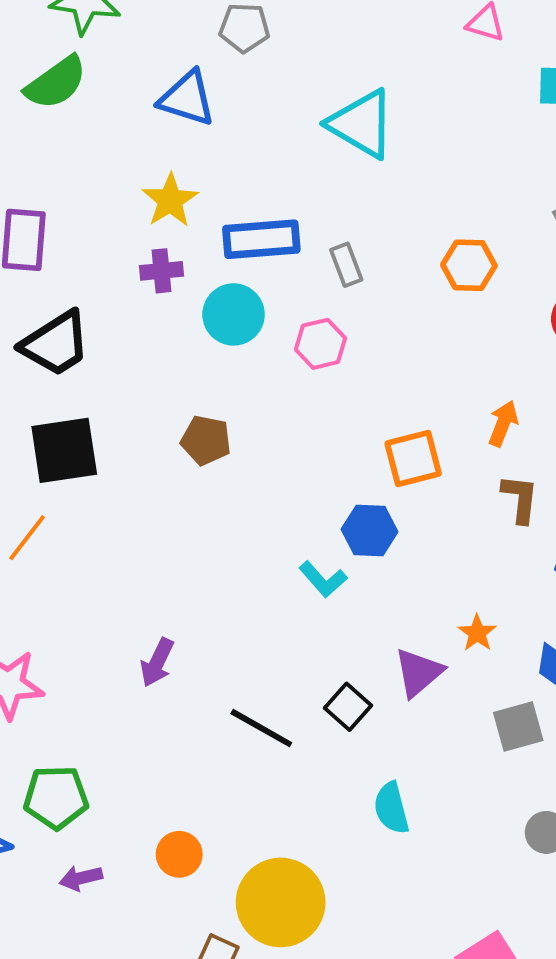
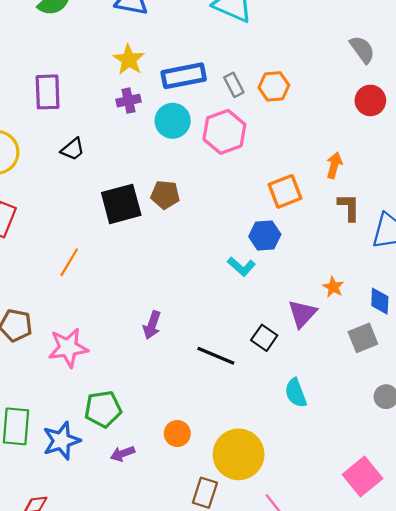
orange hexagon: (469, 265) -> (274, 86), moved
black trapezoid: (56, 344) -> (73, 149), size x0.6
pink hexagon: (320, 344) -> (224, 132), size x1.5
black square: (64, 450) -> (121, 204), moved

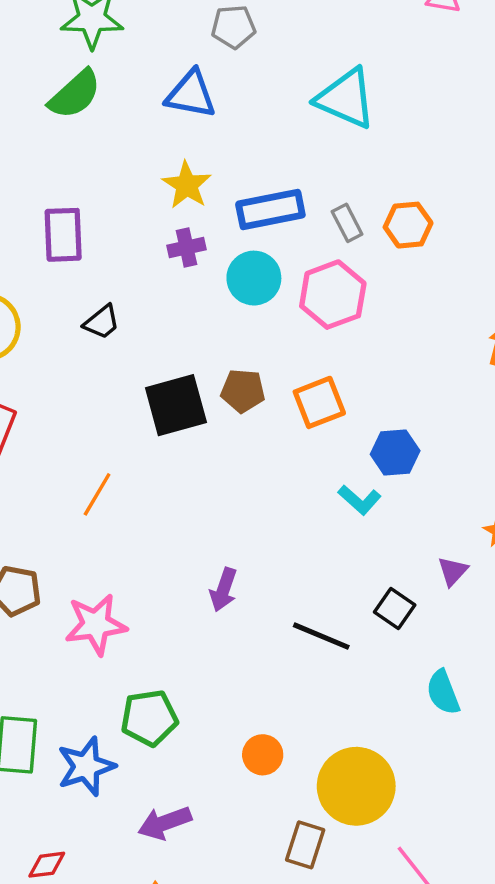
orange square: (285, 191) -> (319, 402), moved
purple triangle: (302, 314) -> (453, 571), size x0.7
purple arrow: (123, 454) -> (165, 823), moved, size x1.4

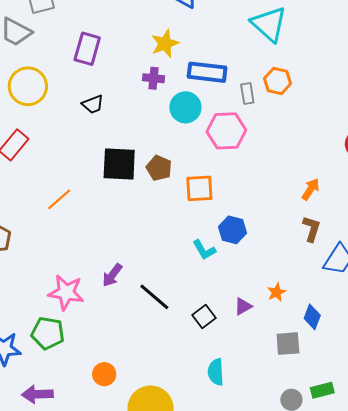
orange hexagon: (408, 225) -> (278, 81), moved
pink star: (96, 624) -> (66, 292), moved
black line: (321, 636) -> (154, 297), moved

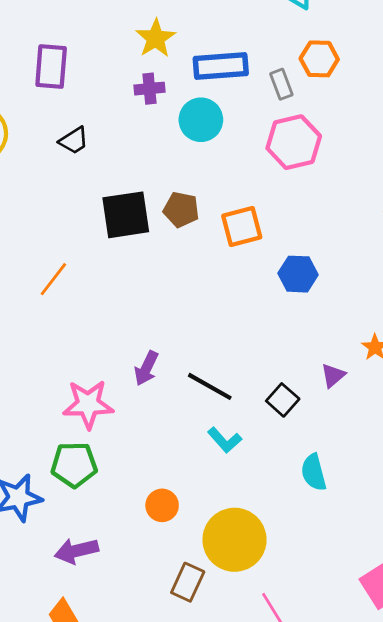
pink hexagon: (226, 131) -> (294, 142), moved
cyan L-shape: (204, 250) -> (225, 440), moved

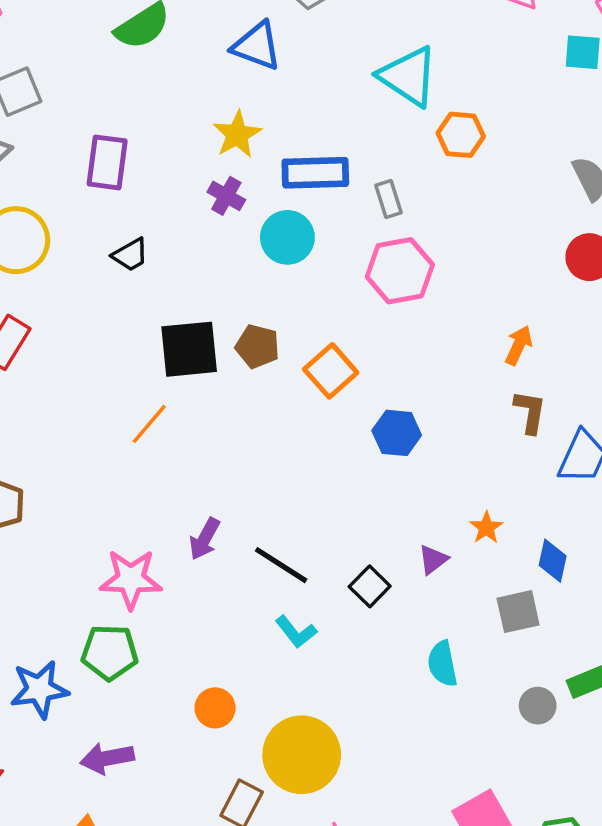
orange hexagon: (319, 59) -> (461, 135), moved
purple cross: (149, 89) -> (226, 196), turned 32
orange square: (242, 226) -> (331, 371), turned -30
orange line: (53, 279) -> (149, 424), moved
cyan semicircle: (314, 472) -> (442, 664), moved

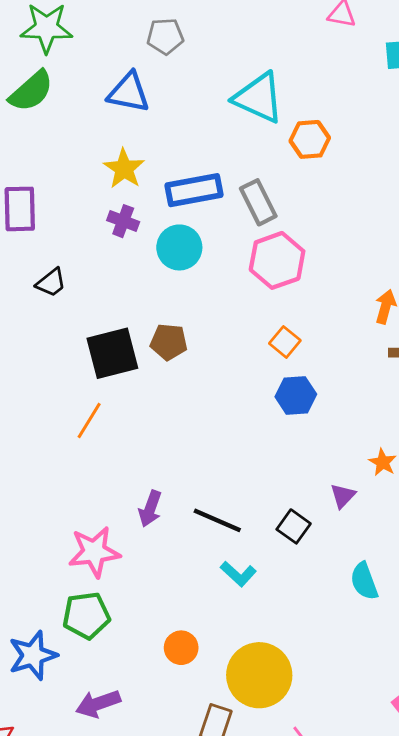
gray rectangle: (388, 199) -> (258, 202), size x1.4
orange square: (331, 371) -> (285, 342), moved, size x0.7

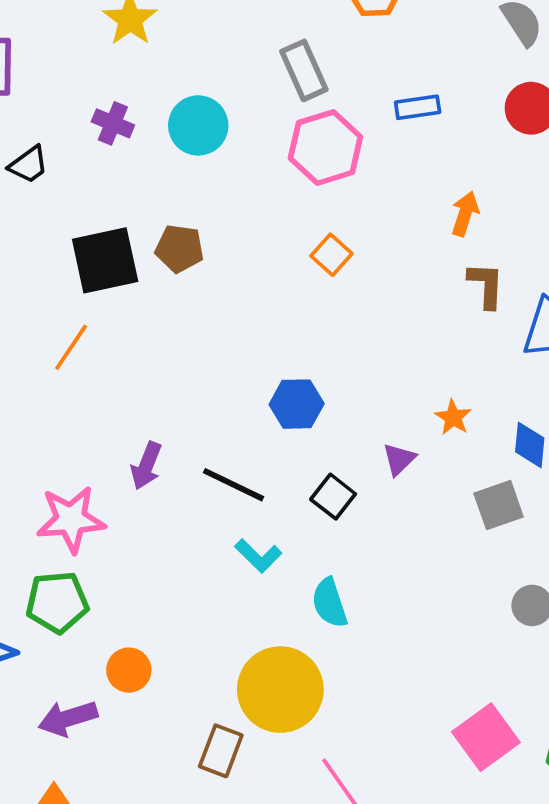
blue rectangle: (194, 190) -> (418, 107), moved, size x0.6
purple cross: (123, 221) -> (113, 123), moved
blue hexagon: (296, 395) -> (297, 404), moved
cyan semicircle: (364, 581) -> (330, 603), moved
orange circle: (181, 648) -> (129, 670), moved

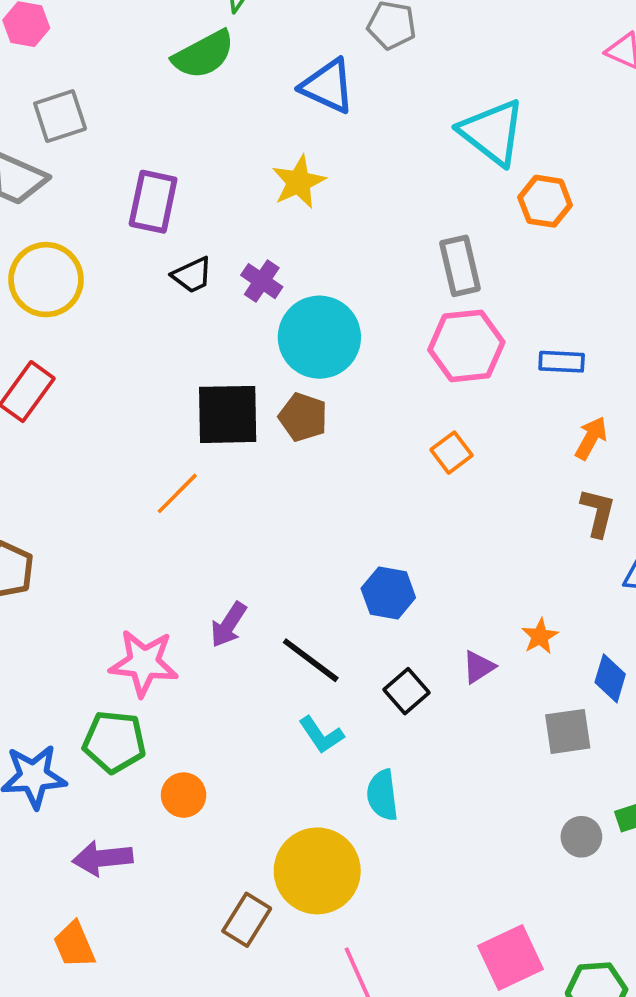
blue rectangle: (418, 107) -> (562, 362), moved
cyan circle: (198, 125) -> (319, 337), moved, size x1.4
black trapezoid: (29, 165) -> (192, 275), moved
orange circle: (129, 670) -> (184, 795), moved

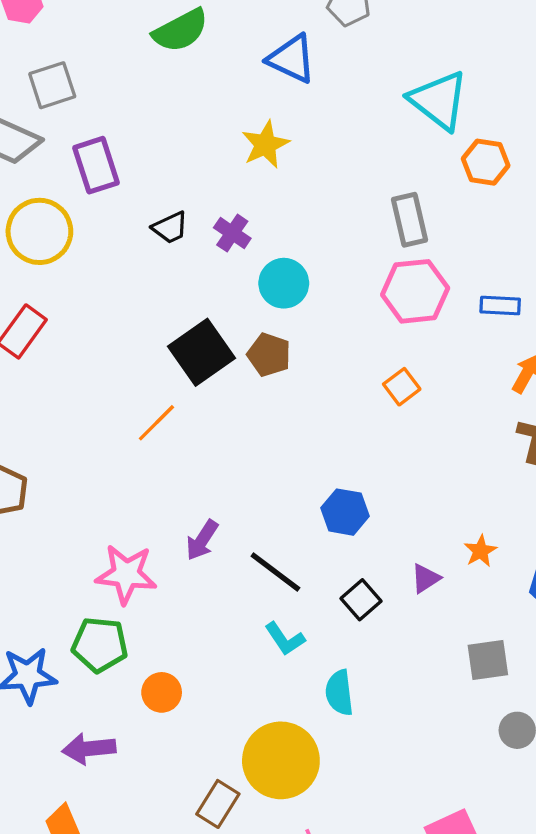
purple rectangle: (153, 202) -> (96, 165), moved, turned -30
cyan circle: (319, 337) -> (284, 283), size x0.7
black square: (228, 414) -> (202, 352), turned -34
gray square: (568, 731) -> (488, 660), moved

